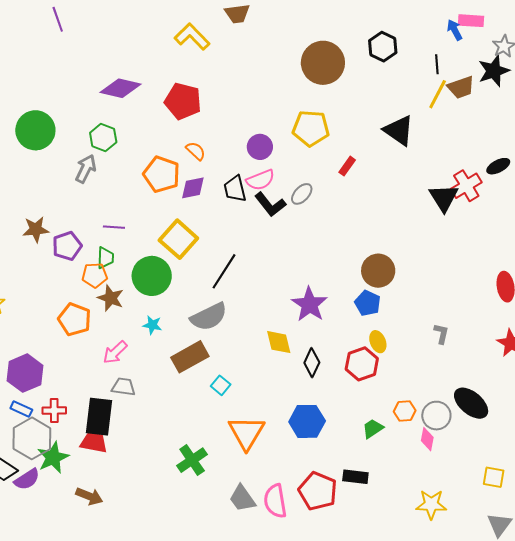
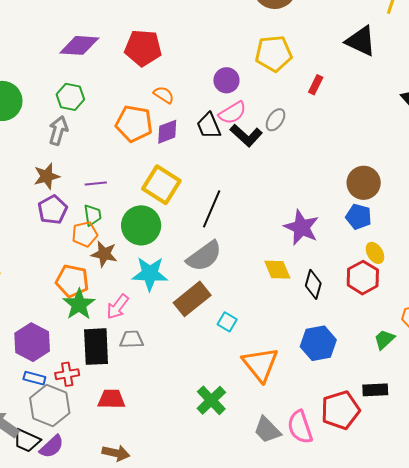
brown star: (36, 229) -> (47, 176), moved
cyan star: (152, 325) -> (150, 274), size x1.8
black rectangle: (99, 417) -> (96, 347), moved
green star: (53, 458) -> (79, 304), moved
red pentagon: (318, 491) -> (340, 410), turned -30

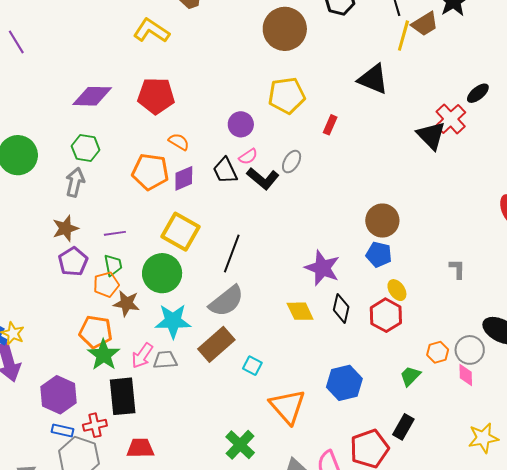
pink semicircle: (232, 113) -> (248, 157), size x0.7
black diamond: (313, 284) -> (341, 308), moved
gray trapezoid: (132, 339) -> (165, 360), moved
black rectangle: (375, 390) -> (403, 427), turned -55

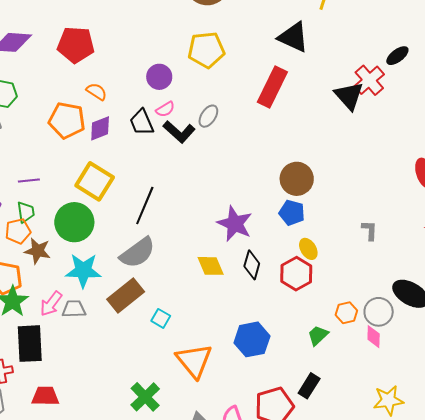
red rectangle: (330, 125) -> (272, 87), moved, size x2.0

